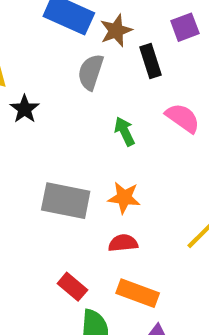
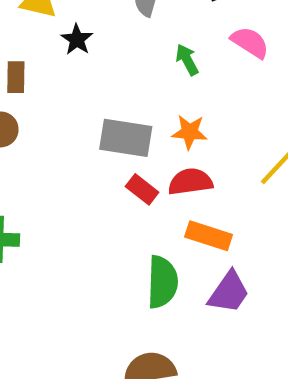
red semicircle: (123, 243) -> (190, 182), size x1.4
red rectangle: (72, 287) -> (142, 189), moved

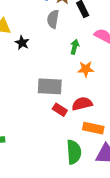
green arrow: (187, 60) -> (75, 47), turned 48
orange star: (190, 132) -> (86, 69), moved

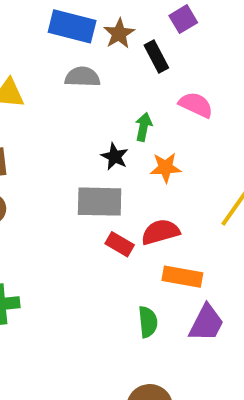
gray semicircle: (53, 19) -> (82, 77), moved, turned 84
black star: (22, 43) -> (115, 156), moved
green semicircle: (74, 152) -> (148, 322), size x0.7

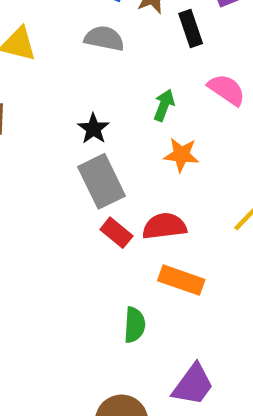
black star: (115, 156) -> (93, 129), moved
gray rectangle: (100, 202) -> (102, 181), turned 54
purple trapezoid: (206, 323) -> (193, 385), moved

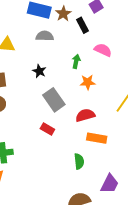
black star: (93, 129) -> (39, 71), moved
red rectangle: (116, 233) -> (47, 129), moved

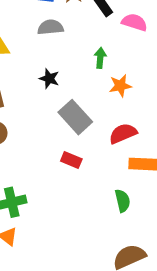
pink semicircle: (103, 50) -> (134, 22), moved

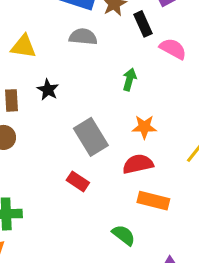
black star: (49, 79) -> (48, 90), moved
orange star: (120, 86) -> (144, 127), moved
green semicircle: (123, 201) -> (124, 235), turned -50

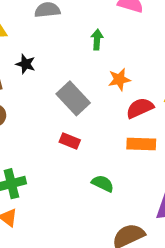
red semicircle: (138, 164) -> (140, 108), moved
green semicircle: (124, 235) -> (103, 184), moved

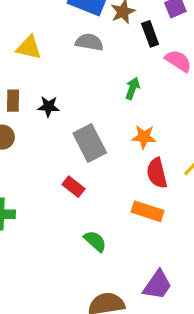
black star: (26, 64) -> (48, 107), moved, turned -30
red semicircle: (140, 108) -> (157, 173), turned -96

